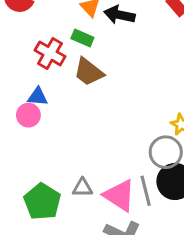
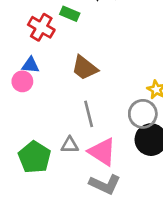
brown trapezoid: (89, 72) -> (85, 68), moved
gray line: (146, 191) -> (89, 114), moved

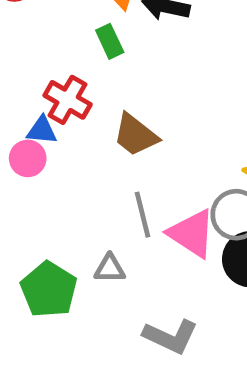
green rectangle: (70, 14) -> (110, 41), turned 42
red cross: (41, 27) -> (68, 100), moved
pink triangle: (102, 152) -> (192, 233), moved

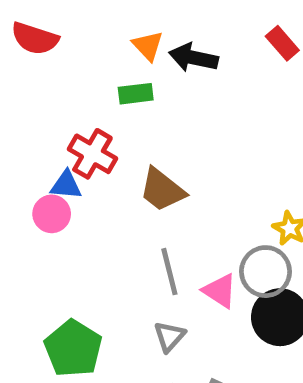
green rectangle: (110, 41) -> (136, 94), turned -72
pink triangle: (192, 233) -> (220, 291), size x0.7
gray triangle: (110, 269) -> (169, 336), moved, turned -48

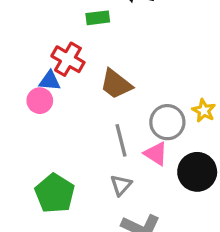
gray circle: (266, 272) -> (167, 122), moved

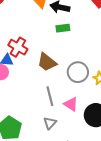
green rectangle: (98, 18) -> (63, 28), moved
gray circle: (167, 122) -> (78, 72), moved

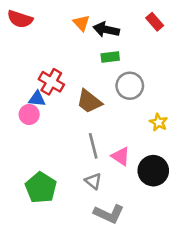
gray circle: (78, 72) -> (130, 86), moved
gray triangle: (50, 123) -> (93, 181), turned -32

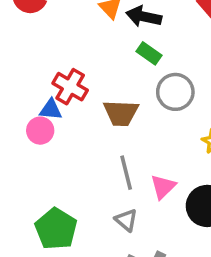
green rectangle: (110, 57) -> (149, 53), turned 42
brown trapezoid: (89, 101) -> (121, 113), turned -36
pink triangle: (121, 156) -> (163, 187), turned 42

